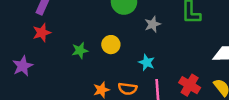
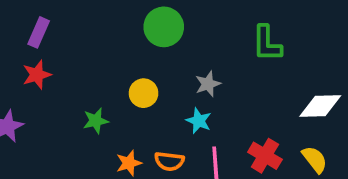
gray star: (153, 24) -> (208, 84), moved
green star: (80, 51) -> (96, 121), moved

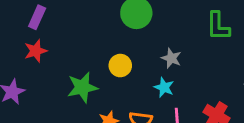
gray star: (208, 84) -> (171, 58), turned -30
green star: (96, 121) -> (82, 87), size x1.5

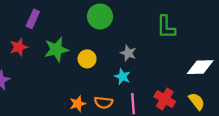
purple rectangle: (37, 17) -> (33, 19), moved
green star: (82, 87) -> (56, 49), moved

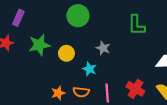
cyan star: (122, 77) -> (89, 69), moved

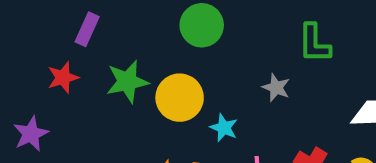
gray star: (103, 48) -> (276, 88), moved
yellow circle: (66, 53) -> (180, 98), size x1.5

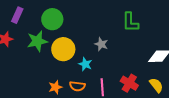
green circle: (202, 25) -> (52, 19), moved
gray star: (276, 88) -> (101, 44), moved

